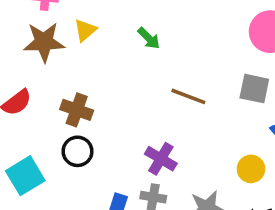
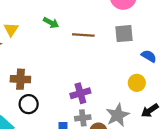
brown line: (188, 96) -> (83, 35), moved
purple cross: (161, 159) -> (80, 93), turned -30

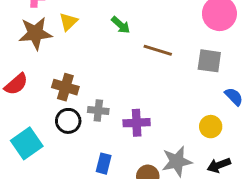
gray cross: (83, 118) -> (98, 111), moved

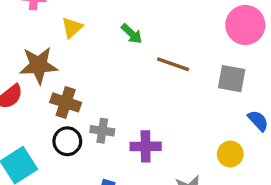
brown star: (35, 33) -> (39, 65), moved

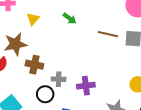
brown line: (173, 64) -> (108, 34), moved
black circle: (67, 141) -> (45, 94), moved

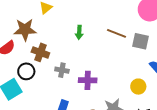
green arrow: (70, 18) -> (79, 32), moved, turned 48
black circle: (45, 94) -> (26, 71), moved

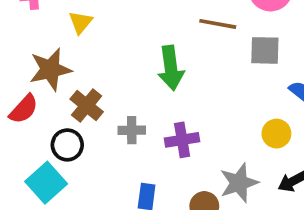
green arrow: (79, 32) -> (171, 68), moved, size x1.6
brown line: (117, 33) -> (218, 24), moved
brown cross: (40, 52) -> (87, 105), turned 30

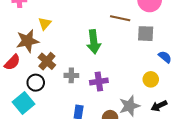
yellow triangle: (81, 22) -> (45, 24), moved

